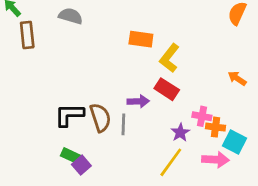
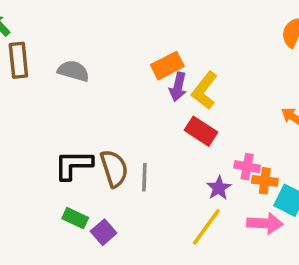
gray semicircle: (71, 16) -> (73, 71), moved
orange rectangle: (141, 39) -> (167, 66), turned -35
purple arrow: (138, 101) -> (178, 87), moved, turned 105
purple square: (81, 165) -> (104, 232), moved

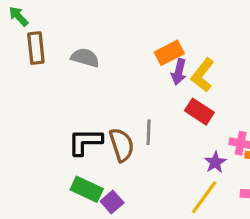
gray line: (144, 177) -> (149, 132), moved
green rectangle: (75, 218) -> (87, 189), size x1.4

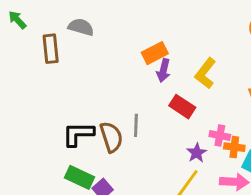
brown rectangle: (36, 48) -> (51, 49), moved
gray semicircle: (85, 58) -> (81, 27), moved
yellow L-shape: (203, 75) -> (205, 73), moved

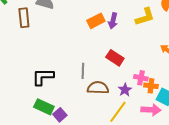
purple arrow: (163, 70) -> (113, 21), moved
yellow L-shape: (205, 73) -> (145, 17), moved, turned -145
brown semicircle: (111, 137) -> (98, 88), moved, turned -70

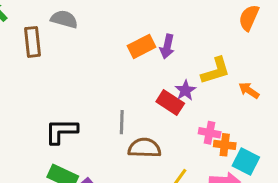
yellow L-shape: (145, 17) -> (216, 71), moved
purple star: (125, 90) -> (185, 90), moved

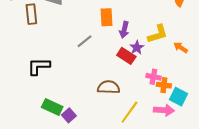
orange rectangle: (141, 46) -> (106, 17), turned -66
purple arrow: (167, 46) -> (124, 30), moved
gray line: (122, 122) -> (85, 41), moved, turned 49
black L-shape: (61, 131) -> (39, 66), moved

